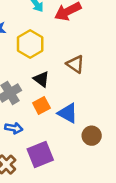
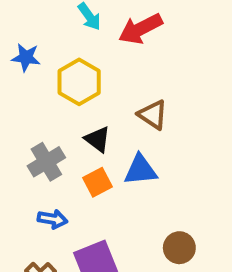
blue triangle: (68, 113) -> (140, 170), moved, turned -35
brown circle: (92, 136) -> (179, 248), moved

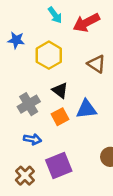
brown triangle: (153, 115) -> (96, 64), moved

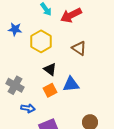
gray cross: (29, 104) -> (15, 85), moved, turned -30

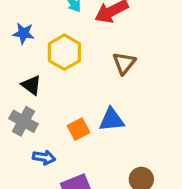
brown triangle: (79, 48) -> (124, 63), turned 35
black triangle: (50, 69) -> (31, 85), moved

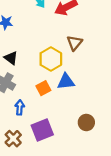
yellow hexagon: (64, 52) -> (51, 59), moved
blue arrow: (44, 157) -> (20, 107), turned -96

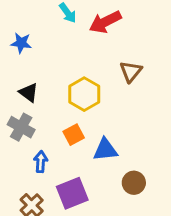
brown triangle: (75, 43) -> (131, 72), moved
blue triangle: (66, 82) -> (105, 150), moved

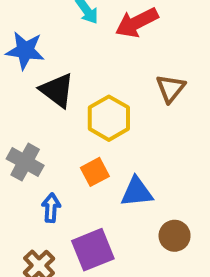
blue star: (21, 43) -> (25, 50), size x1.4
black triangle: (29, 93) -> (57, 90), moved, size x1.4

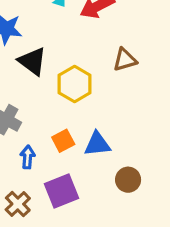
brown triangle: (171, 88) -> (125, 60), turned 35
orange square: (95, 172) -> (63, 141), moved

